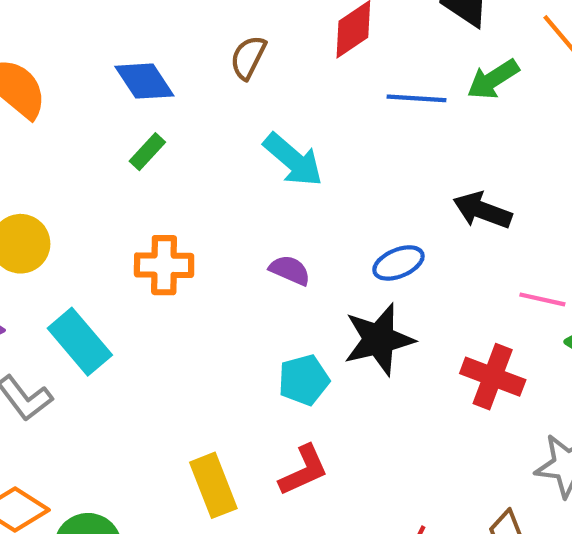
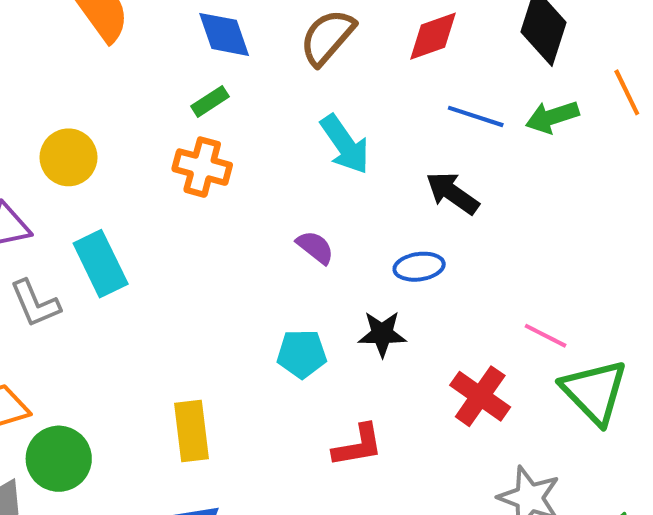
brown semicircle: (248, 57) -> (327, 37), size x1.4
black arrow: (482, 210) -> (452, 193), moved
orange cross: (164, 265) -> (202, 167), moved
black star: (379, 339) -> (382, 334), size x0.7
red L-shape: (304, 470) -> (358, 446), moved

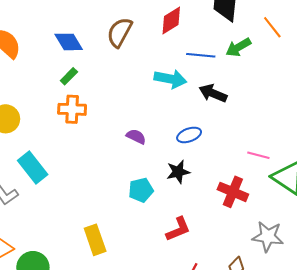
cyan arrow: (345, 144) -> (170, 79), moved, turned -32
black arrow: (452, 193) -> (213, 93), moved

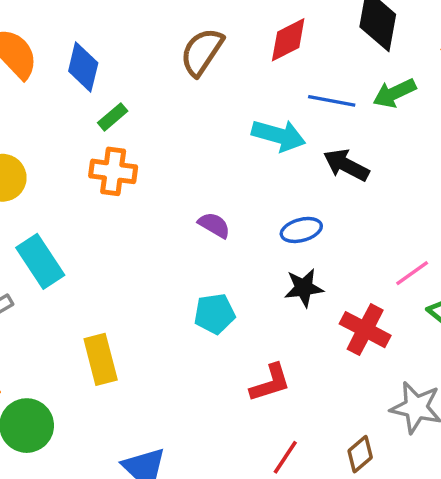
blue diamond: (69, 42) -> (83, 67), moved, turned 40
pink line: (258, 155) -> (412, 273), turned -55
black star: (178, 172) -> (304, 288), moved
yellow rectangle: (95, 240) -> (101, 359), moved

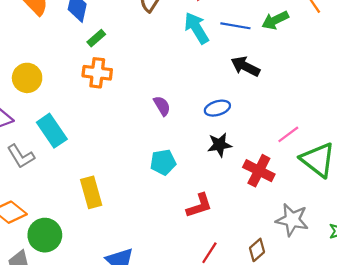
cyan arrow: (279, 136) -> (197, 28), moved, turned -136
purple semicircle: (214, 225) -> (162, 106), turned 30

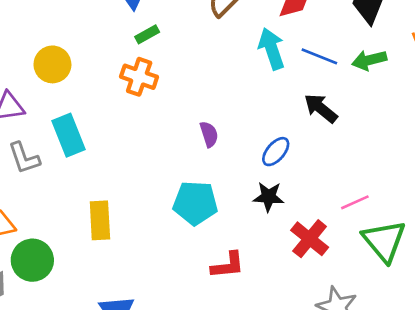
blue ellipse: (217, 108) -> (276, 152), turned -45
cyan pentagon: (163, 162) -> (195, 203), size x1.4

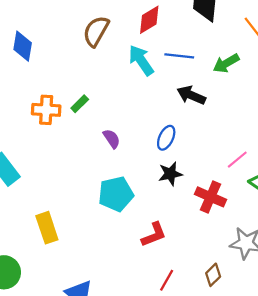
green rectangle: (147, 34) -> (80, 104), moved
green arrow: (369, 60) -> (226, 63), moved

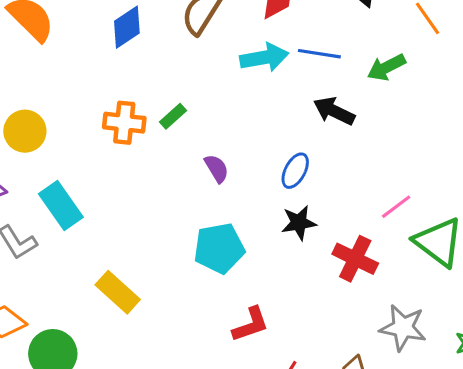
blue diamond: (23, 46) -> (127, 27), moved, turned 44
cyan arrow: (141, 60) -> (264, 58), turned 112
yellow rectangle: (47, 228) -> (118, 292), turned -32
red L-shape: (154, 235) -> (251, 324), moved

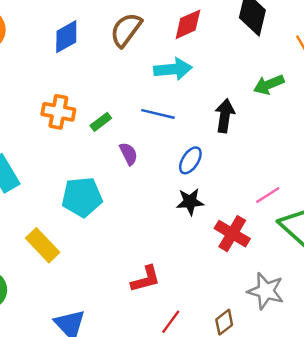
blue line: (319, 54) -> (158, 114), moved
black arrow: (334, 111) -> (225, 116), turned 68
green rectangle: (173, 116) -> (101, 122), moved
cyan pentagon: (219, 248) -> (82, 197), moved

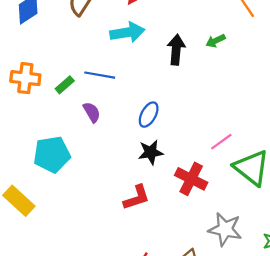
green arrow: (269, 85) -> (216, 41), size x0.7
blue line: (158, 114) -> (100, 75), moved
black arrow: (225, 116) -> (176, 50), moved
red L-shape: (146, 279) -> (137, 198), moved

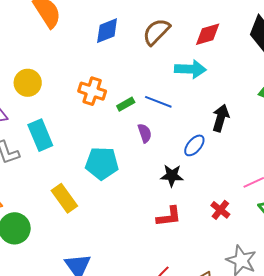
black arrow: (176, 50) -> (221, 118), moved
black star: (151, 152) -> (172, 176), moved
red cross: (191, 179) -> (220, 210), size x0.7

